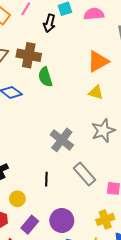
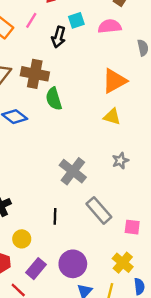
gray star: (103, 131) -> (120, 161), size x0.6
yellow cross: (105, 219) -> (123, 263), turned -30

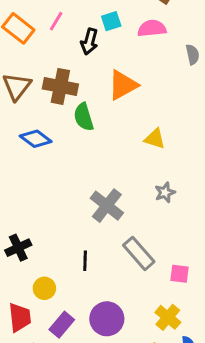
orange triangle: (114, 81) -> (123, 85), moved

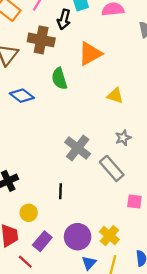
brown cross: (60, 86) -> (41, 40), moved
gray rectangle: (139, 253) -> (112, 168), moved
yellow cross: (168, 317) -> (109, 236), moved

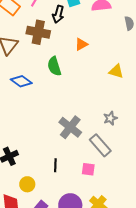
orange triangle: (90, 54) -> (81, 44), size x0.6
yellow triangle: (115, 96) -> (116, 71), moved
pink square: (134, 201) -> (88, 169), moved

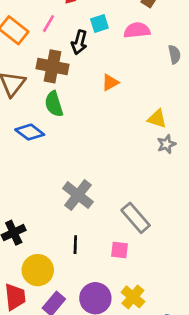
green semicircle: (54, 66) -> (54, 104), moved
gray star: (110, 118) -> (166, 144), moved
gray cross: (70, 127) -> (78, 195), moved
yellow circle: (27, 184) -> (38, 270), size x1.5

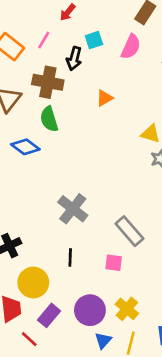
pink semicircle: (137, 30) -> (131, 47), turned 120

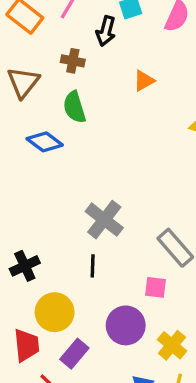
brown cross: (48, 82) -> (73, 61), size x0.6
black line: (70, 257) -> (93, 266), moved
purple circle: (90, 310) -> (126, 325), moved

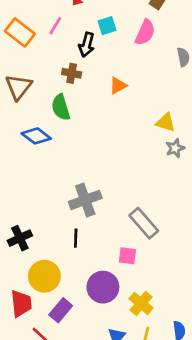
brown cross: (73, 61) -> (72, 73), moved
gray cross: (104, 220) -> (85, 200), turned 32

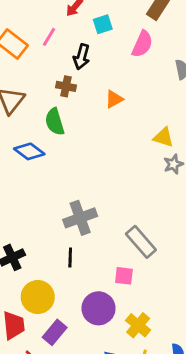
cyan square: (107, 26) -> (103, 24), moved

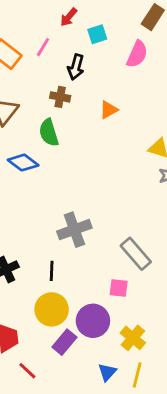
black line: (70, 257) -> (52, 271), moved
yellow circle: (38, 297) -> (52, 309), moved
purple rectangle: (55, 332) -> (64, 342), moved

